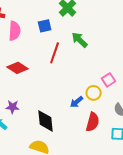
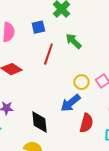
yellow circle: (94, 93) -> (81, 82), moved
blue arrow: (77, 102) -> (70, 103), size x1.5

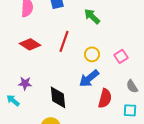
red line: (48, 54) -> (64, 41), moved
yellow circle: (81, 82) -> (92, 54), moved

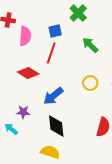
red line: (64, 41) -> (51, 53), moved
blue arrow: (89, 78) -> (53, 96), moved

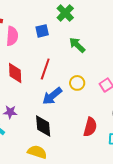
red line: (51, 53) -> (45, 69), moved
red diamond: (28, 73) -> (15, 73), turned 55
blue arrow: (53, 96) -> (52, 96), moved

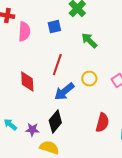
red diamond: (15, 73) -> (27, 82), moved
purple star: (10, 112) -> (32, 130), moved
black diamond: (43, 126) -> (55, 122), turned 45

